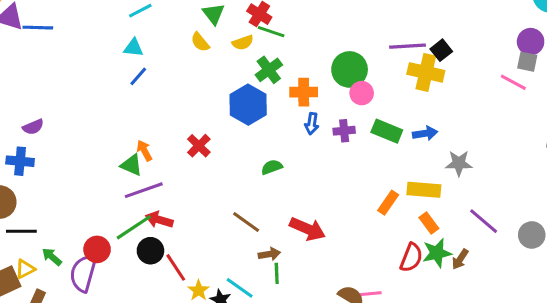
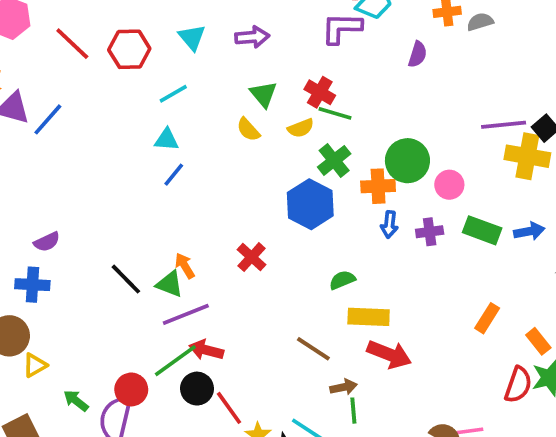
blue line: (38, 28) -> (48, 119), turned -48
green circle: (350, 69) -> (407, 161), moved
yellow rectangle: (424, 190) -> (369, 317), moved
black line: (21, 231) -> (126, 279), moved, turned 48
yellow triangle: (25, 269) -> (35, 365), moved

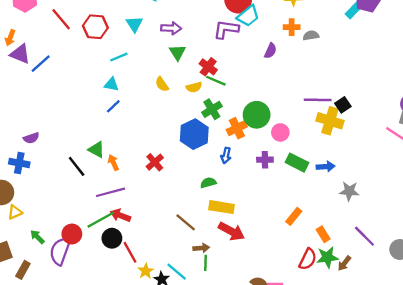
green triangle: (264, 94) -> (177, 52), moved
orange cross: (378, 186) -> (237, 128), turned -30
blue arrow: (389, 225) -> (226, 155), moved
green triangle: (170, 284) -> (96, 150), moved

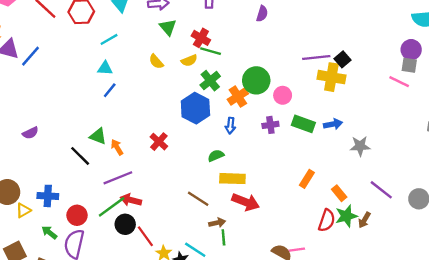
blue cross: (19, 163) -> (48, 196), moved
red circle: (72, 234) -> (77, 215), moved

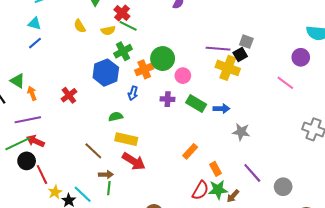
gray square: (409, 65) -> (246, 42), moved

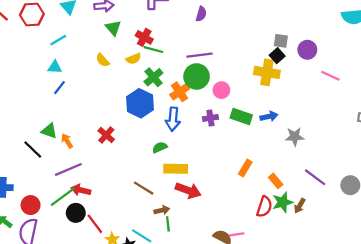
purple line: (218, 49) -> (199, 55), moved
purple circle: (301, 57) -> (307, 50), moved
blue arrow: (133, 93) -> (173, 119), size x1.5

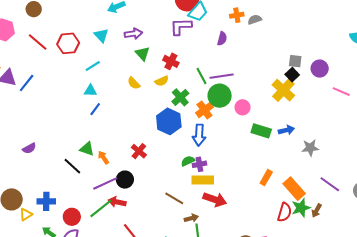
green line: (153, 50) -> (201, 76), moved, turned 48
yellow cross: (267, 72) -> (283, 90), turned 35
purple cross: (210, 118) -> (199, 164), moved
orange rectangle: (276, 181) -> (294, 189), size x1.6
black circle: (76, 213) -> (125, 180), moved

